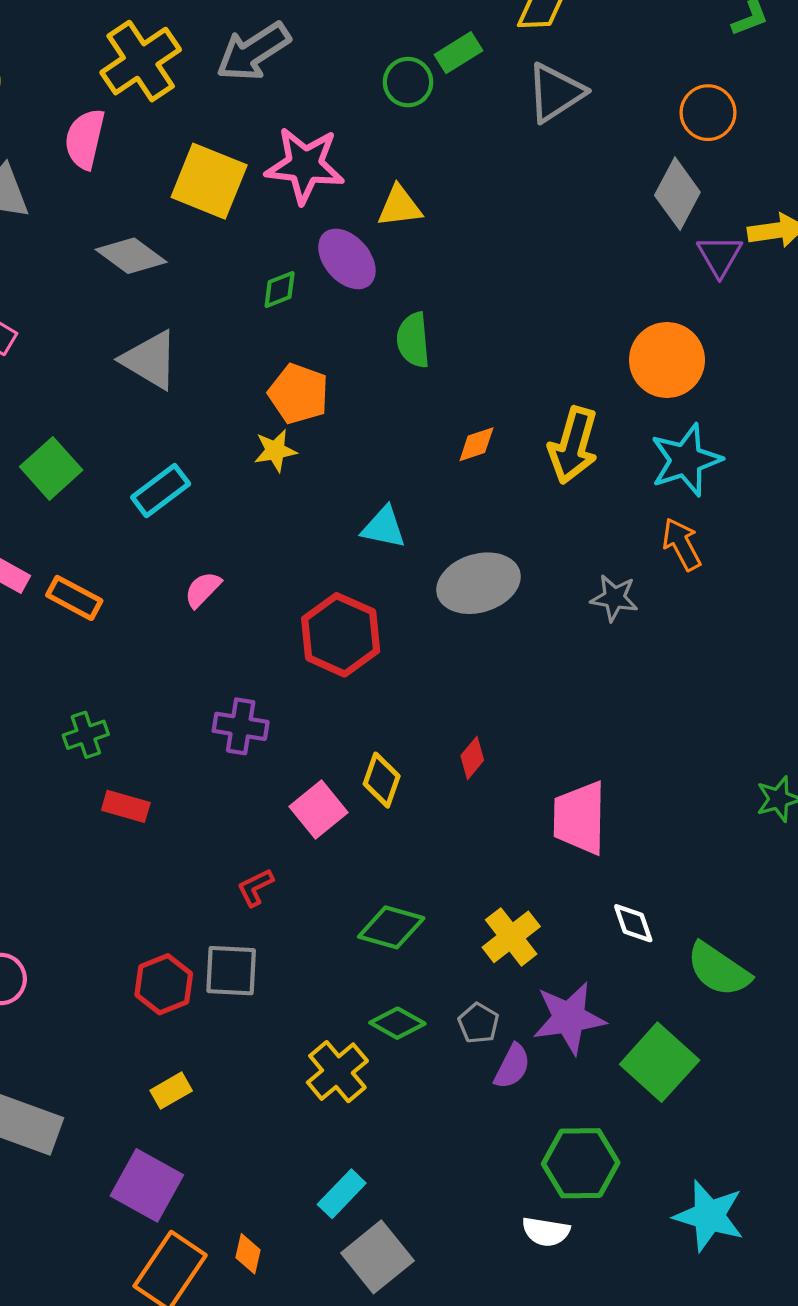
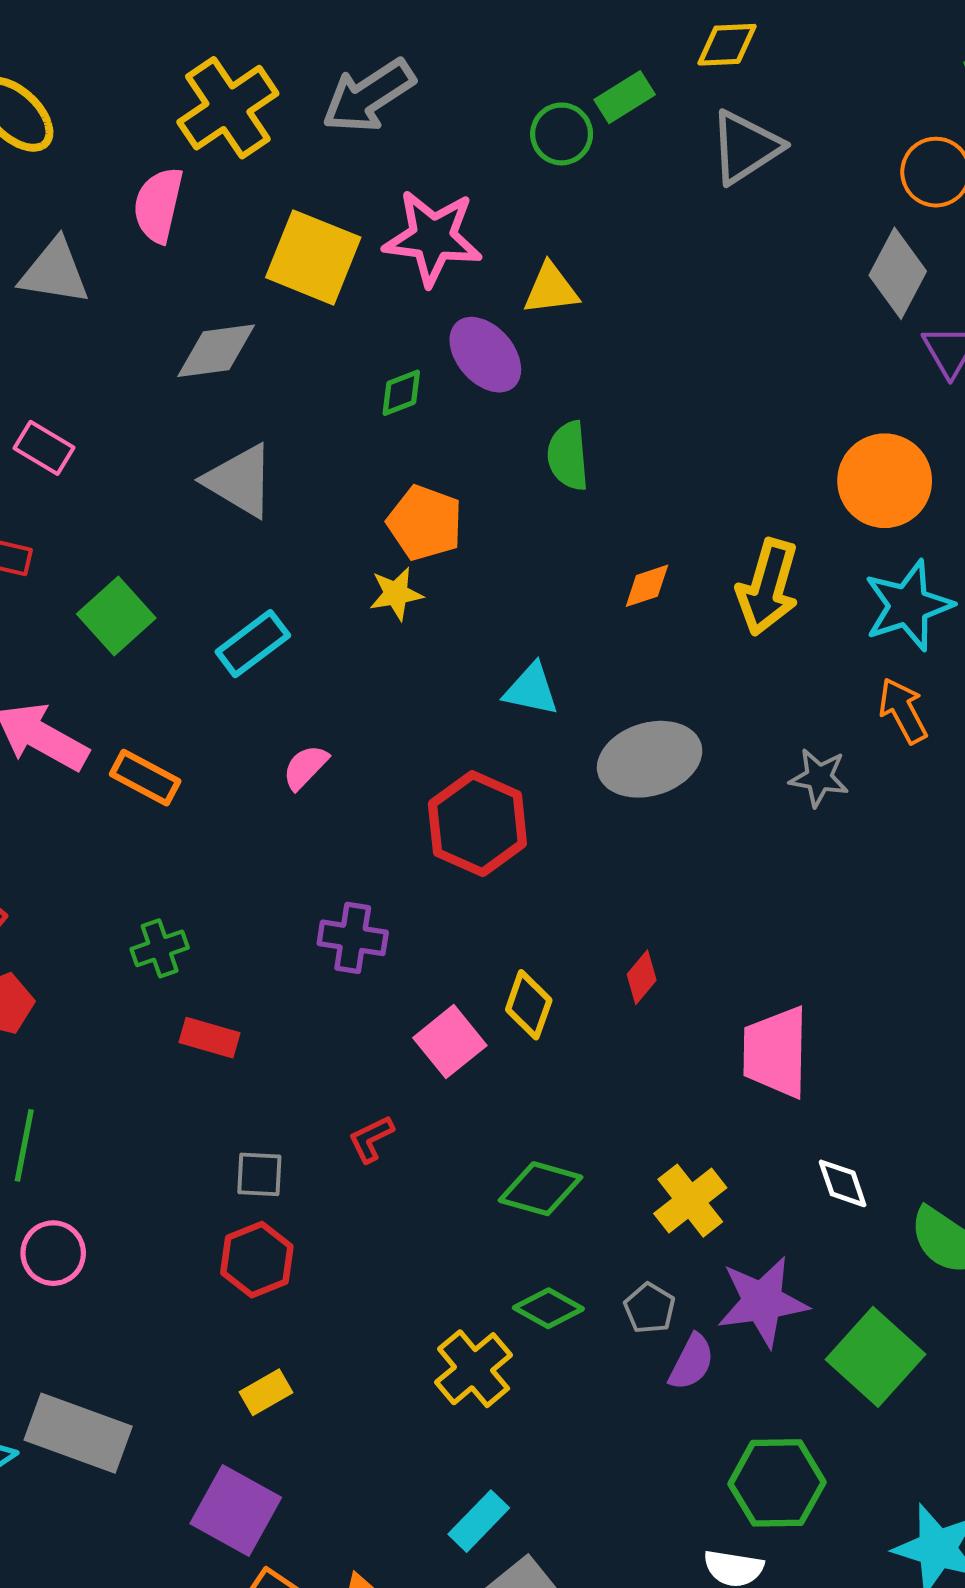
gray diamond: (131, 256) -> (216, 351), turned -44
gray square: (231, 971) -> (259, 1174), moved, size x0.7

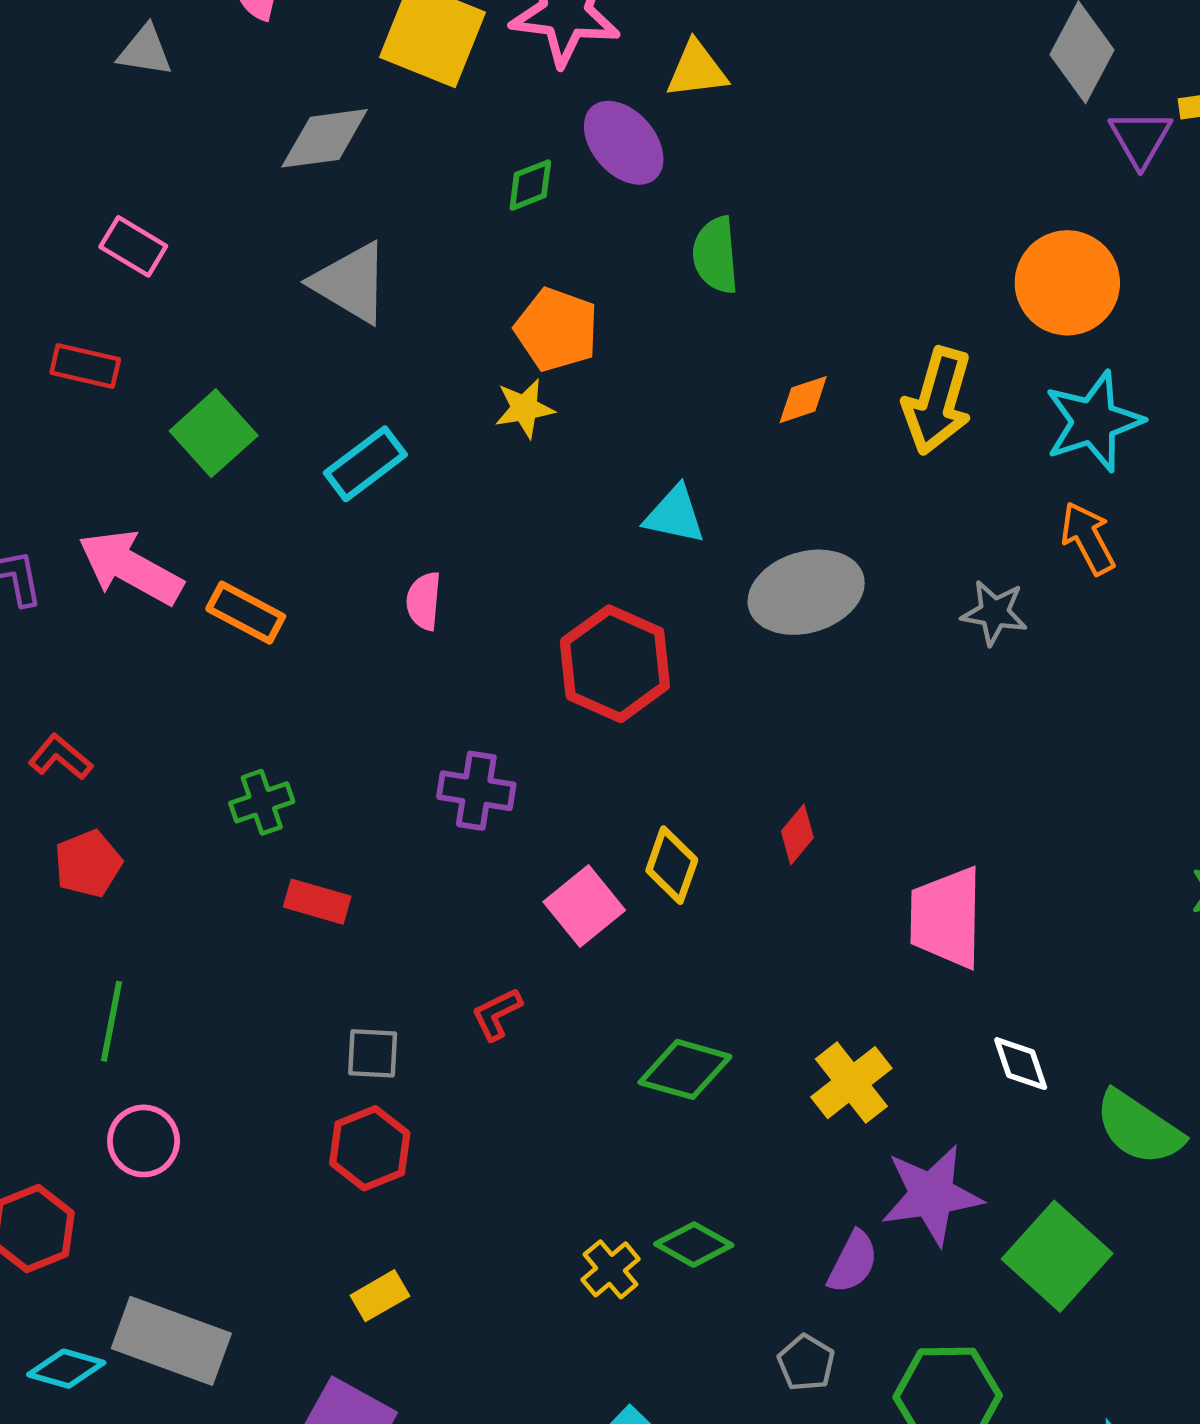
gray triangle: (55, 272) -> (145, 51), size x0.7
pink semicircle: (305, 767) -> (424, 601), turned -39
green diamond: (548, 1308) -> (694, 1245), moved
gray pentagon: (650, 1308) -> (806, 1363), moved
yellow cross: (474, 1369) -> (611, 1269), size x0.7

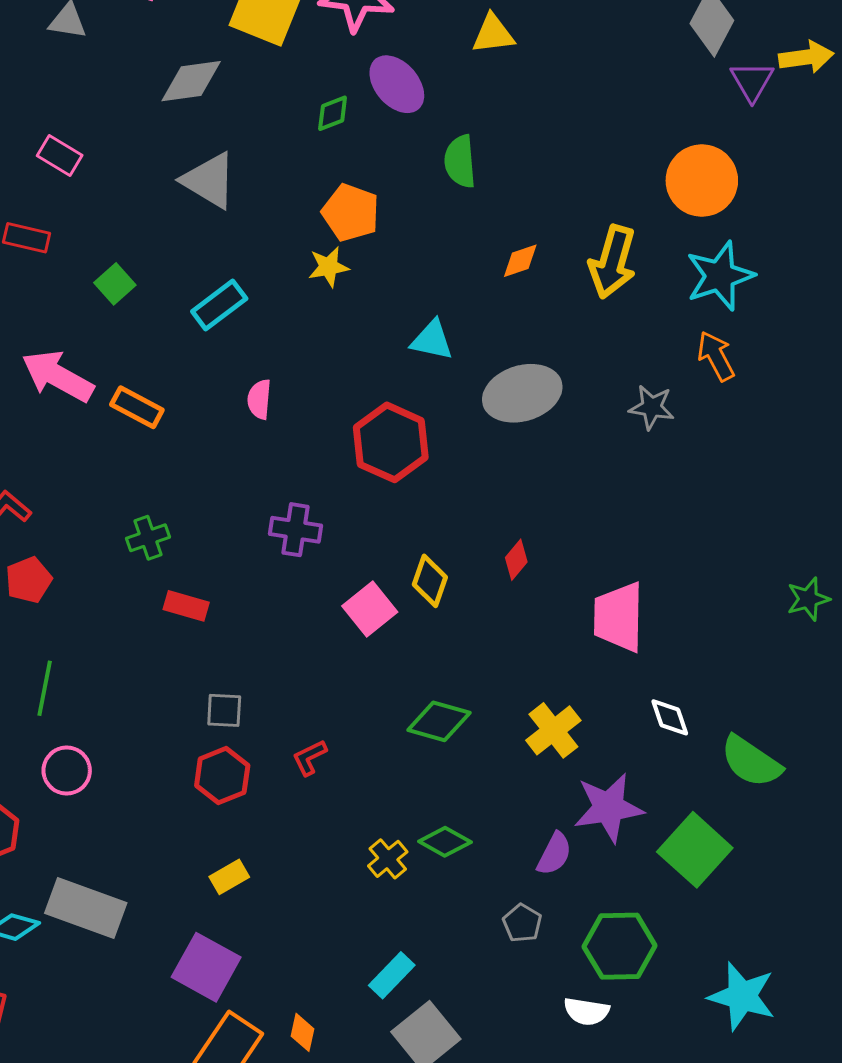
yellow triangle: (697, 70) -> (493, 34), moved
green square: (214, 433) -> (115, 284), size x0.7
red L-shape: (497, 1014) -> (310, 757), moved

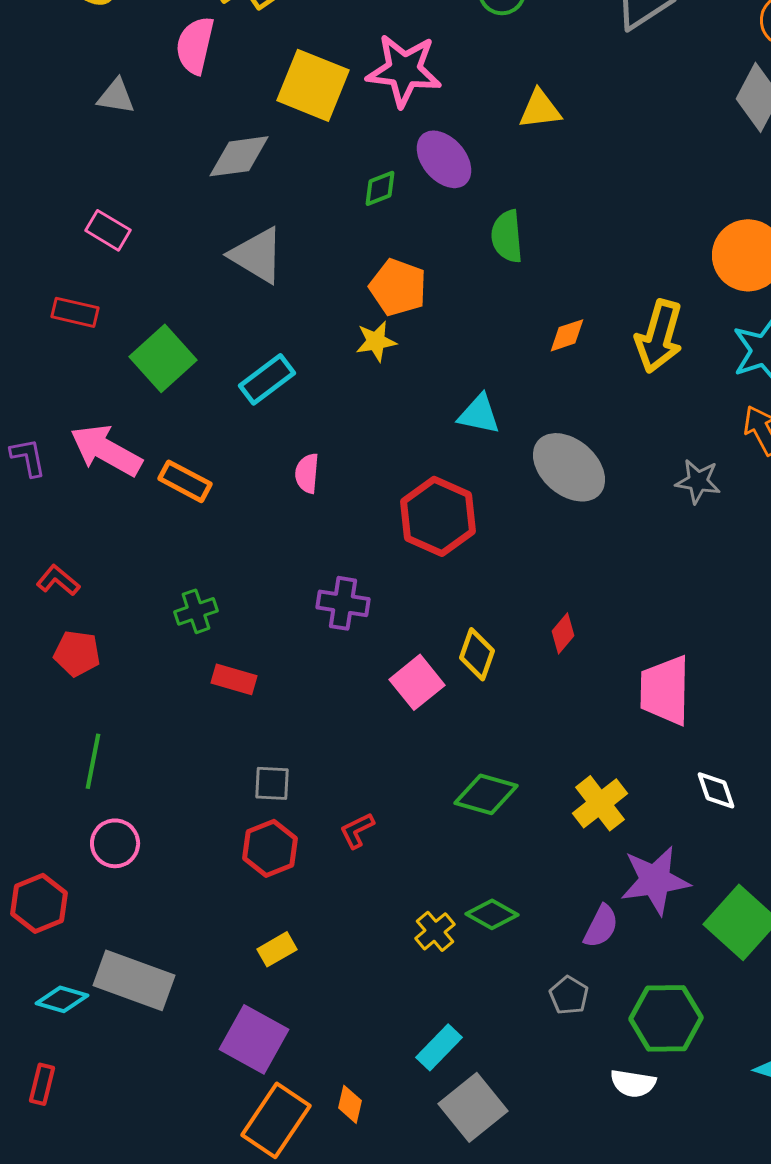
green square: (115, 284) -> (163, 358), size x1.6
gray ellipse: (522, 393) -> (569, 467), turned 58
red pentagon: (29, 580) -> (77, 653), turned 30

